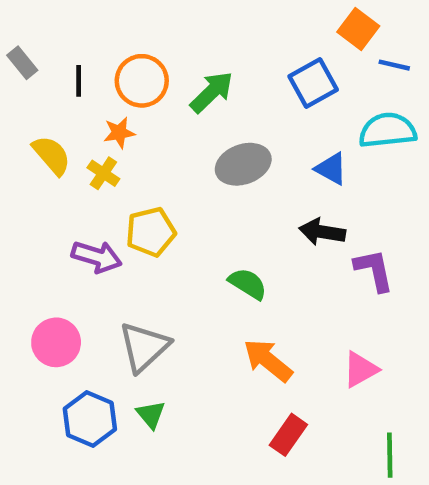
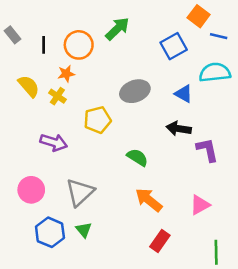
green arrow: (212, 92) -> (117, 29), moved
yellow pentagon: (151, 232) -> (97, 120), moved

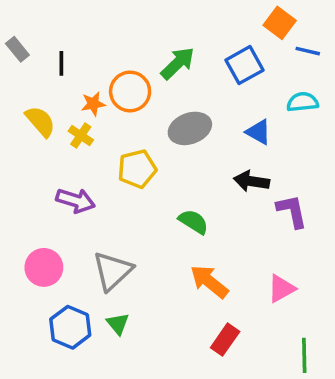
green arrow: (117, 29) -> (178, 63), moved
orange circle: (79, 45) -> (130, 91), moved
cyan semicircle: (215, 72) -> (302, 102), size x0.7

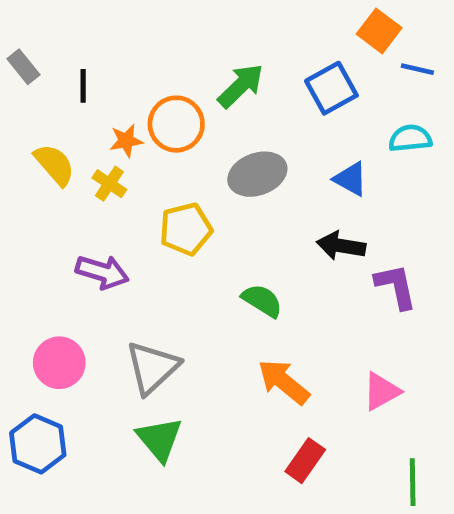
green triangle: (118, 324) -> (160, 439), size x1.5
blue hexagon: (70, 327) -> (38, 444), moved

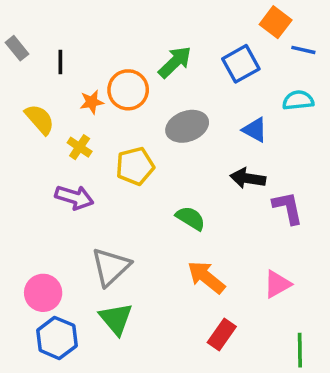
yellow cross: (109, 184) -> (80, 147), moved
pink circle: (59, 363) -> (43, 293), moved
blue hexagon: (38, 444) -> (57, 338), moved

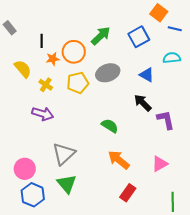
black line: (60, 62) -> (42, 41), moved
yellow pentagon: (135, 166) -> (78, 83), moved
black arrow: (248, 178) -> (143, 103), turned 36

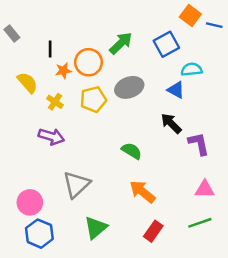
blue line: (175, 29) -> (214, 25), moved
cyan semicircle: (172, 58) -> (192, 69), moved
pink triangle: (160, 164) -> (205, 189), moved, turned 30
green triangle: (67, 184) -> (96, 228), moved, turned 30
green line: (173, 202) -> (200, 223), moved, turned 72

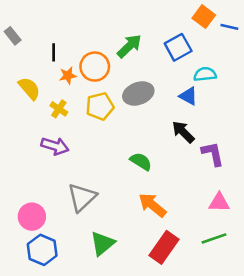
red rectangle: (153, 231) -> (164, 247), size x1.4

